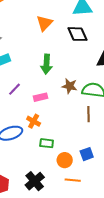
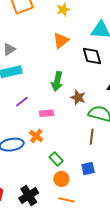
brown star: (70, 86) -> (78, 97), moved
green rectangle: (47, 143) -> (56, 159), moved, turned 32
blue square: (87, 154) -> (88, 169), moved

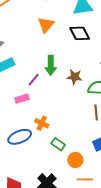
purple line: (22, 102) -> (34, 80), moved
pink rectangle: (47, 113) -> (22, 99), moved
green rectangle: (56, 159) -> (58, 144), moved

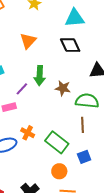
orange triangle: (46, 25) -> (28, 41), moved
green rectangle: (58, 144) -> (57, 142), moved, size x1.6

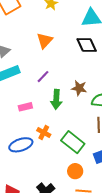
green arrow: (40, 76) -> (56, 99), moved
purple line: (22, 89) -> (43, 77), moved

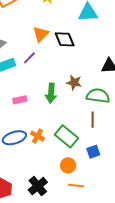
black diamond: (87, 45) -> (65, 39), moved
purple line: (43, 77) -> (29, 58), moved
orange cross: (44, 133) -> (37, 136), moved

